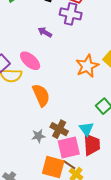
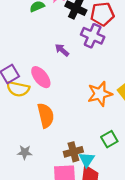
brown cross: (59, 129) -> (73, 152), moved, turned 36
gray star: (38, 136) -> (25, 152), moved

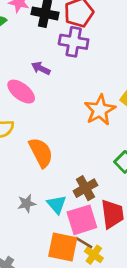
pink ellipse: (41, 77) -> (21, 92), moved
cyan triangle: (87, 160) -> (57, 205), moved

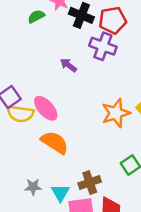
pink ellipse: (21, 92) -> (46, 108), moved
orange semicircle: (41, 152) -> (55, 142), turned -40

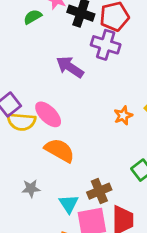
purple arrow: (68, 65) -> (70, 67), size x1.5
orange star: (116, 113) -> (123, 115), size x0.6
gray star: (33, 187) -> (31, 188), moved

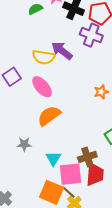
yellow semicircle: (21, 122) -> (44, 57), moved
orange semicircle: (60, 150) -> (49, 116), turned -70
brown cross: (99, 191) -> (87, 157), moved

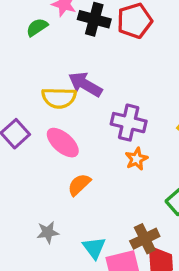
purple cross: (91, 35) -> (129, 123), moved
orange star: (101, 92) -> (137, 159), moved
orange semicircle: (49, 116) -> (79, 185), size x0.7

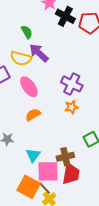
green semicircle: (37, 27) -> (27, 32), moved, turned 80
purple arrow: (85, 84) -> (39, 53), moved
yellow semicircle: (59, 98) -> (21, 58), moved

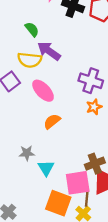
cyan triangle: (33, 155) -> (46, 168), moved
brown line: (45, 188) -> (87, 199), moved, turned 56

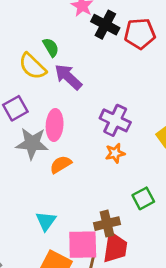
yellow semicircle: (30, 60) -> (32, 66), moved, turned 30
pink ellipse: (43, 91) -> (55, 125), turned 40
gray star: (27, 153) -> (32, 143), moved, size x1.6

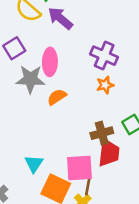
cyan triangle: (46, 221) -> (34, 164), moved
brown cross: (107, 224) -> (102, 133), moved
red trapezoid: (115, 248) -> (109, 153), moved

